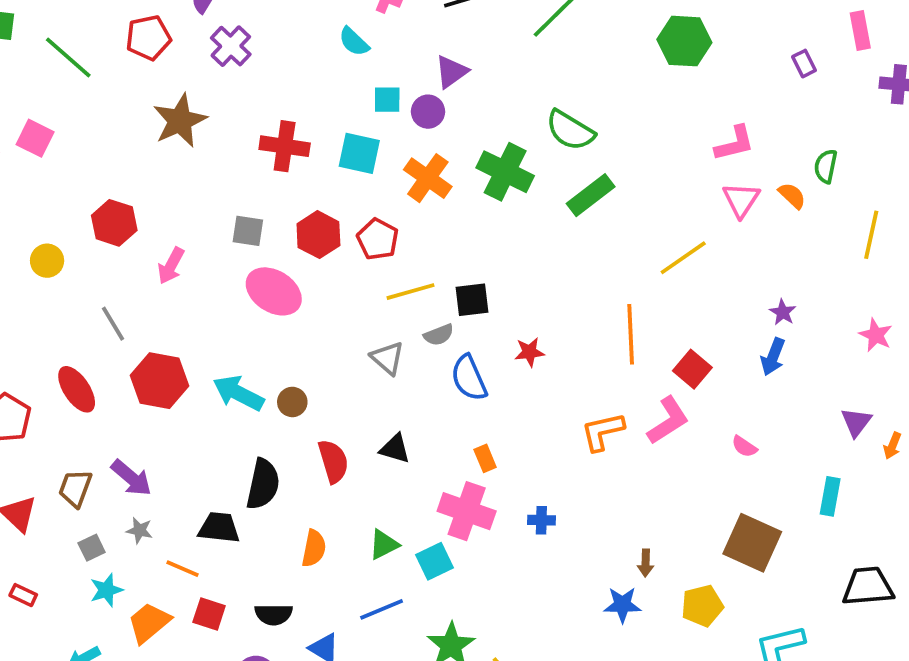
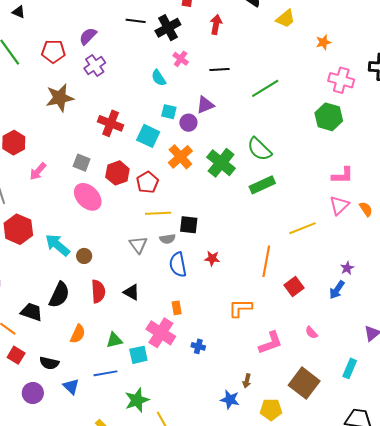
pink L-shape: (668, 420) -> (271, 343), moved

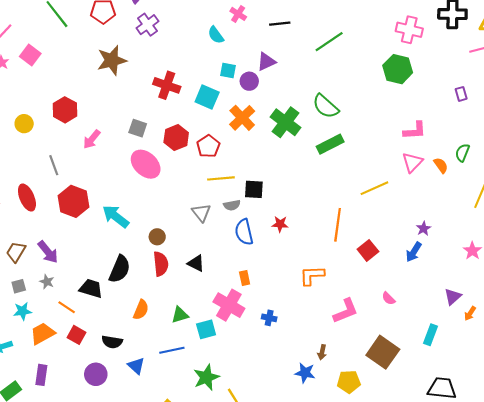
brown circle: (84, 256) -> (157, 237), moved

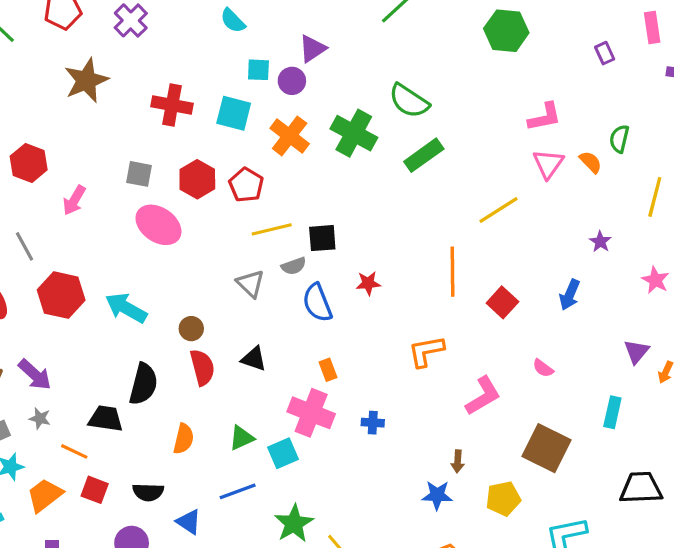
purple star: (424, 229) -> (600, 242), moved

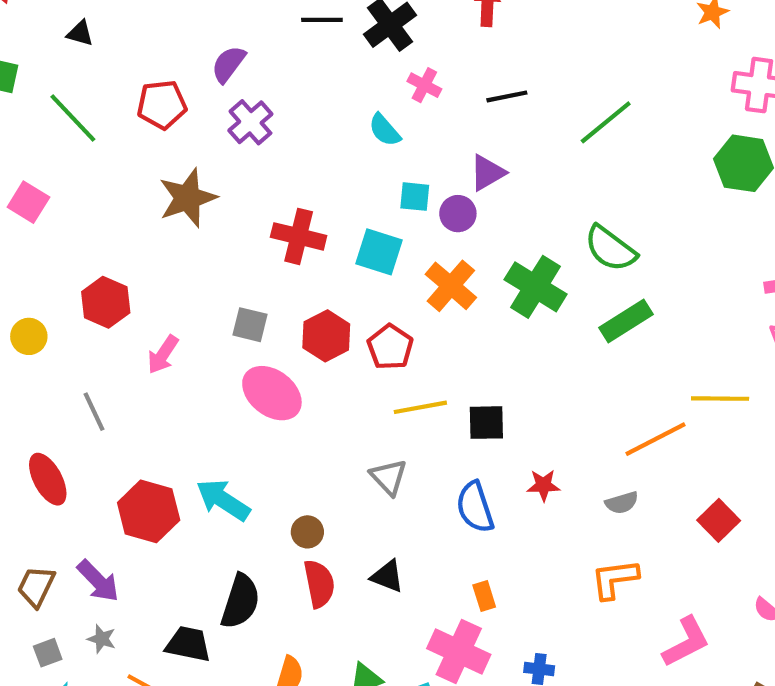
yellow line: (498, 210) -> (720, 399), turned 30
gray semicircle: (294, 266) -> (622, 503), moved
orange line: (452, 272) -> (656, 439), moved, turned 60
red hexagon: (61, 295) -> (149, 511), moved

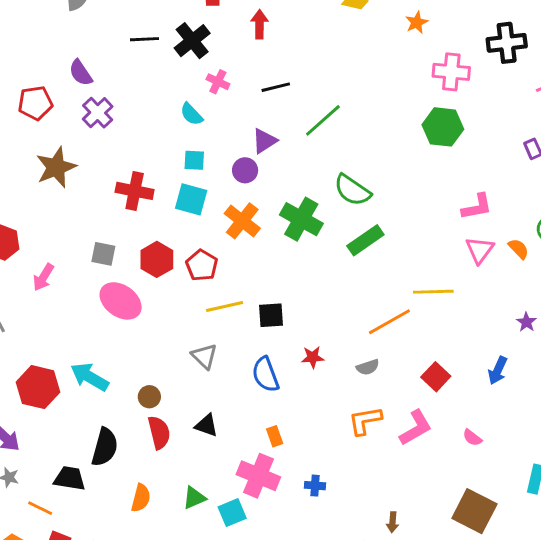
purple semicircle: (228, 64) -> (81, 73), turned -68
green line: (606, 122) -> (323, 120), moved
cyan square: (415, 197) -> (194, 160), moved
pink L-shape: (686, 642) -> (416, 428), moved

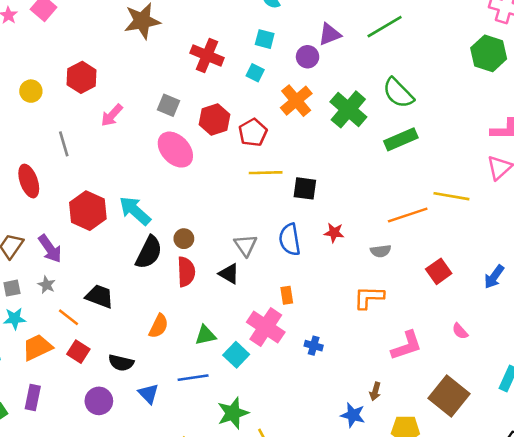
cyan square: (191, 199) -> (255, 73), size x0.6
gray triangle: (204, 356) -> (246, 245), moved
pink L-shape: (416, 428) -> (407, 346), moved
black semicircle: (105, 447) -> (149, 252), moved
cyan square: (232, 513) -> (236, 355), turned -35

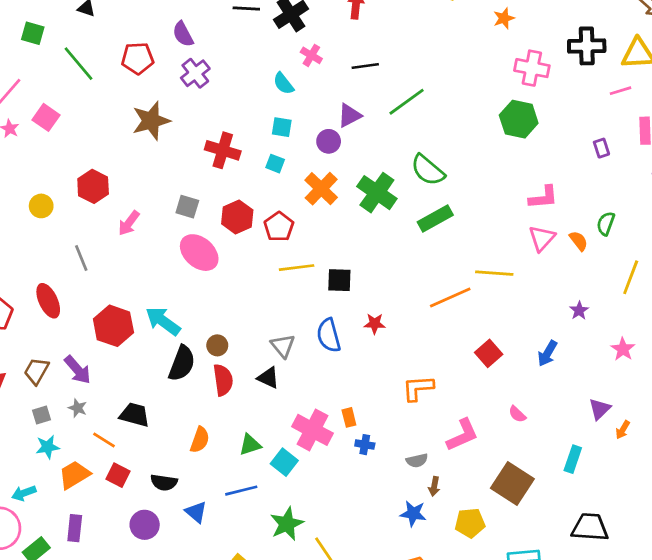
gray semicircle: (381, 251) -> (417, 460), moved
orange rectangle: (287, 295) -> (349, 417), moved

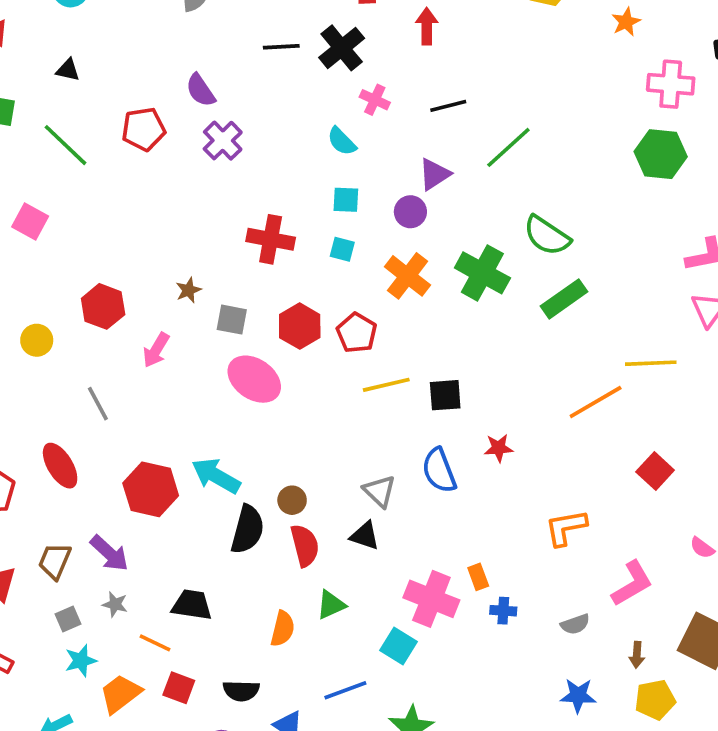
brown star: (151, 121) -> (188, 290), moved, size x0.5
green triangle: (250, 445) -> (331, 605), moved
brown arrow: (434, 486) -> (637, 655), moved

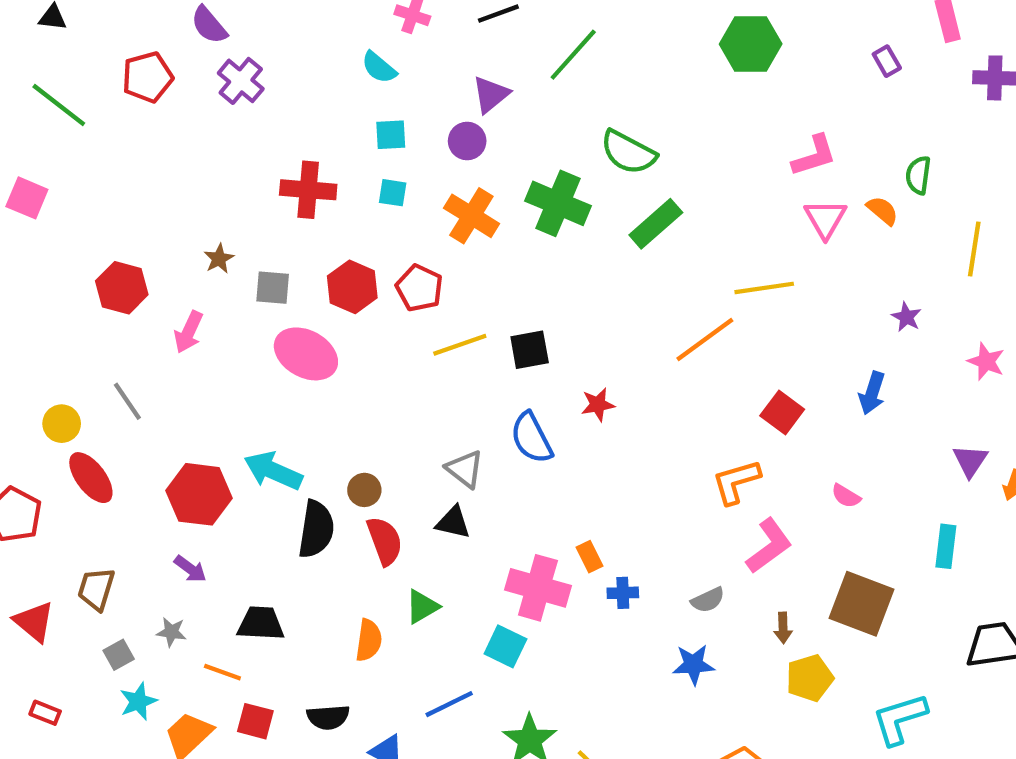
yellow circle: (37, 340) -> (62, 424), moved
orange L-shape: (566, 528) -> (736, 482), moved
purple arrow: (109, 553) -> (190, 569), moved, size x0.7
blue star: (578, 696) -> (693, 665), moved

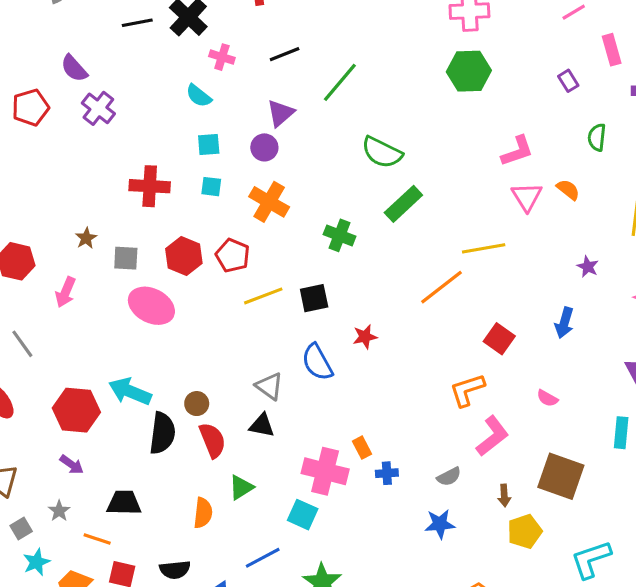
green semicircle: (918, 175) -> (597, 137), moved
green cross: (558, 203) -> (339, 235), moved, size x0.7
gray star: (171, 632) -> (59, 511), turned 30

